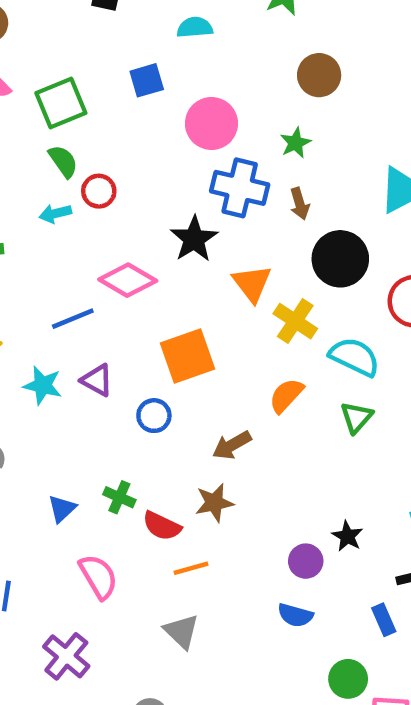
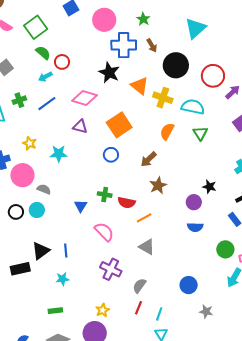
blue line: (73, 319) -> (47, 104), moved
purple triangle: (97, 380) -> (80, 127), moved
brown star: (214, 503) -> (158, 185), moved
purple cross: (66, 656) -> (111, 269), moved

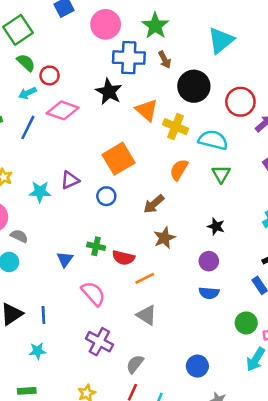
green star: (143, 19) -> (155, 26), size x1.5
pink diamond: (85, 98) -> (63, 110), moved
blue line: (47, 104) -> (28, 127), turned -30
purple triangle: (80, 127) -> (70, 180), moved, turned -42
black star: (209, 187) -> (216, 226), moved

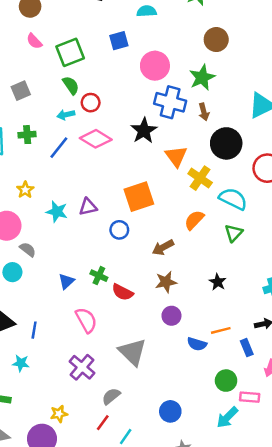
purple circle: (209, 261) -> (171, 316), moved
orange line: (145, 278) -> (221, 330), moved
gray triangle: (147, 315) -> (132, 352), size x1.4

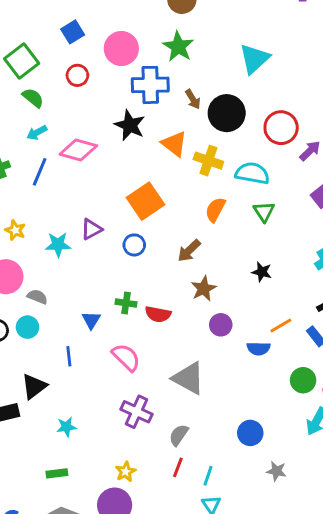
red circle: (91, 103) -> (77, 75), moved
brown arrow: (204, 112) -> (193, 99), moved
blue line: (34, 330) -> (69, 356), moved

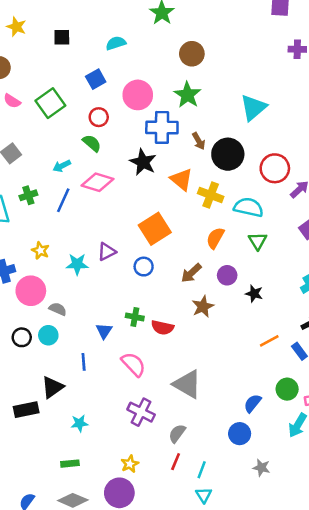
green semicircle: (33, 98) -> (92, 143), moved
purple circle: (221, 325) -> (227, 275), moved
blue semicircle: (259, 348) -> (253, 403), moved, turned 126

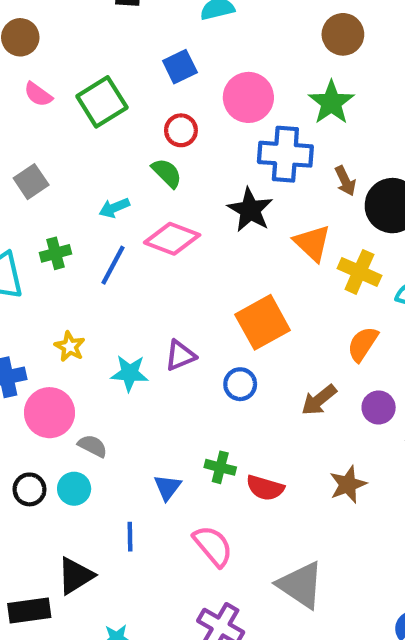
brown star: (203, 307) -> (348, 484), moved

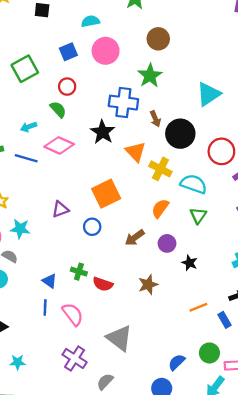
pink circle: (248, 97) -> (106, 51), moved
blue line: (113, 265) -> (26, 158), turned 75
cyan star: (130, 373) -> (20, 229), moved
blue triangle: (167, 487) -> (50, 281), turned -35
blue line: (130, 537) -> (45, 307), moved

